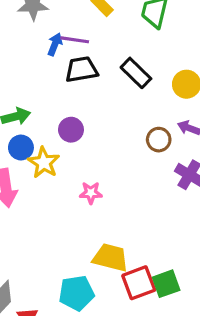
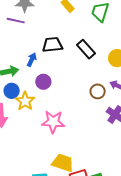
purple line: (75, 40) -> (16, 21), moved
blue arrow: (55, 44) -> (32, 60), moved
pink star: (91, 193) -> (53, 122), size x1.6

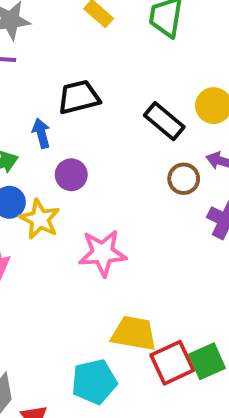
black rectangle: (86, 49) -> (164, 121), moved
blue arrow: (32, 60) -> (41, 133), turned -32

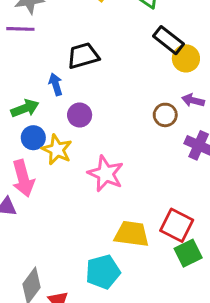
black rectangle: (164, 121) -> (168, 40), moved
pink star: (103, 253) -> (106, 174), turned 30
red square: (172, 363) -> (177, 225), moved, turned -36

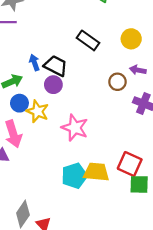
black rectangle: (168, 40) -> (88, 40), moved
black trapezoid: (83, 56) -> (56, 66), moved, turned 45
green square: (188, 253) -> (139, 184), turned 30
cyan pentagon: (103, 272) -> (74, 176), moved

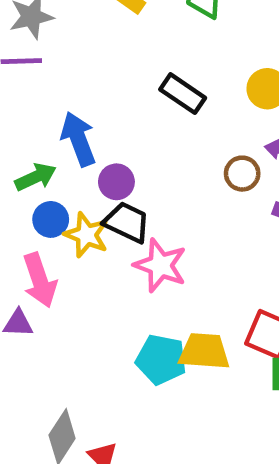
blue arrow: (34, 62) -> (78, 139), size x1.6
black trapezoid: (56, 66) -> (127, 222), moved
cyan pentagon: (74, 176) -> (161, 360), turned 30

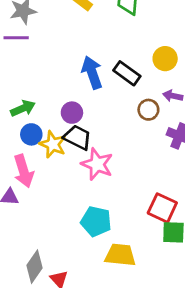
black rectangle: (183, 94) -> (127, 73), moved
blue arrow: (78, 139) -> (92, 72), moved
yellow trapezoid: (204, 351) -> (120, 255), moved

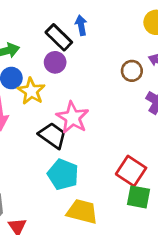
blue arrow: (92, 72) -> (81, 25), size x0.6
black rectangle: (127, 73) -> (59, 37), moved
black trapezoid: (77, 137) -> (53, 135), moved

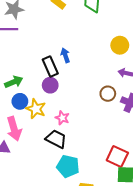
black rectangle: (59, 37) -> (50, 67), turned 30
brown circle: (132, 71) -> (108, 94), moved
pink star: (73, 118) -> (62, 118), moved, size x0.6

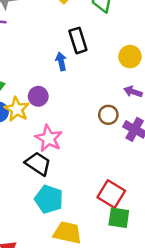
black rectangle: (50, 67) -> (78, 40), moved
yellow star: (36, 109) -> (17, 109), moved
pink star: (62, 118) -> (49, 138), size x1.5

